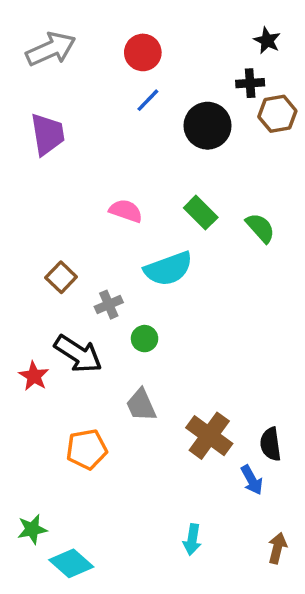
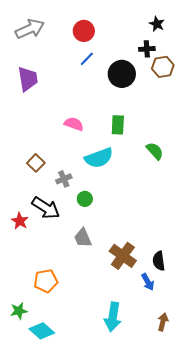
green rectangle: (201, 213) -> (118, 125), turned 48
green semicircle: (260, 228) -> (155, 151), moved
orange pentagon: (87, 449) -> (46, 281), moved
cyan arrow: (192, 540) -> (113, 317), size x1.6

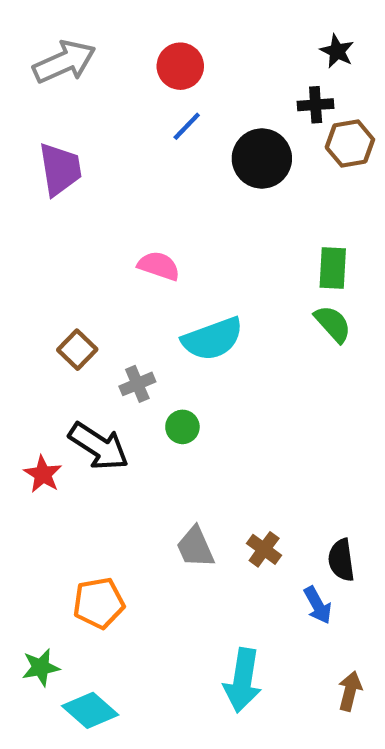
green rectangle: (118, 125) -> (333, 268), moved
gray trapezoid: (83, 238) -> (195, 547), moved
brown cross: (123, 256) -> (264, 549), size x0.6

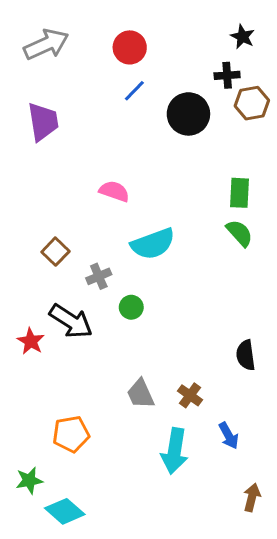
black semicircle: (341, 560) -> (246, 355), moved
cyan arrow: (243, 680) -> (175, 451), moved

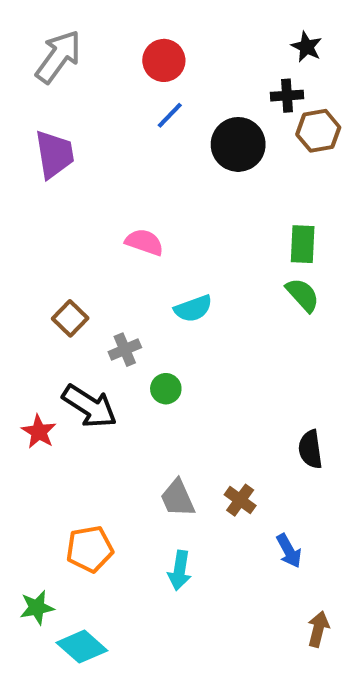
gray arrow: (46, 44) -> (58, 57), turned -30
cyan semicircle: (153, 244) -> (193, 309), size x0.7
cyan arrow: (175, 451) -> (180, 570), moved, size x0.7

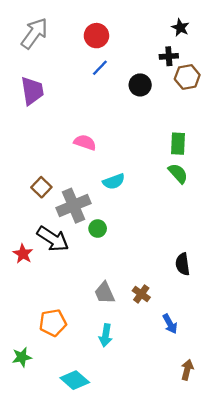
black circle: (238, 144) -> (140, 85), size x0.7
gray cross: (125, 350) -> (73, 206), size x1.8
cyan diamond: (82, 647) -> (75, 380), moved

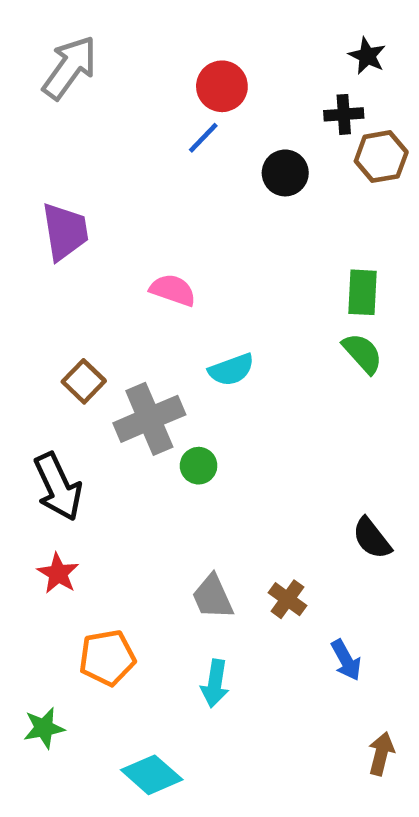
red circle: (96, 36) -> (222, 86), moved
purple trapezoid: (32, 91) -> (65, 231), moved
black arrow: (53, 239) -> (58, 487), moved, turned 32
red star: (23, 254) -> (58, 573), moved
black semicircle: (183, 264) -> (372, 538), turned -30

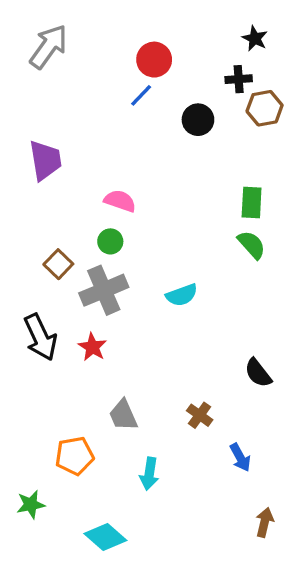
cyan semicircle: (231, 370) -> (182, 295), moved
green circle: (199, 466) -> (110, 241), moved
red star: (58, 573) -> (92, 347), moved
gray trapezoid: (213, 597) -> (123, 415), moved

